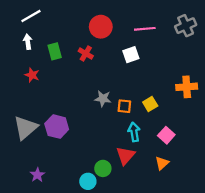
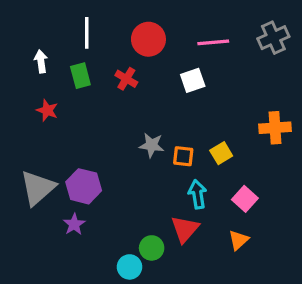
white line: (31, 16) -> (87, 33), moved, turned -60
purple star: (37, 175) -> (74, 224), moved

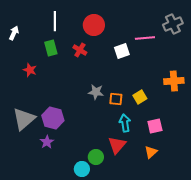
pink line: (213, 42) -> (145, 38), moved
white arrow: (41, 61) -> (14, 33), moved, turned 32
pink square: (245, 199) -> (155, 126), turned 35

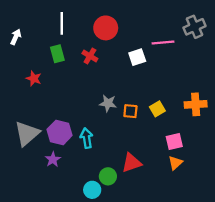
orange cross: (174, 81) -> (196, 104), moved
cyan arrow: (125, 123) -> (87, 138), moved
red triangle: (117, 145) -> (132, 163), turned 30
orange triangle: (151, 152) -> (175, 163), moved

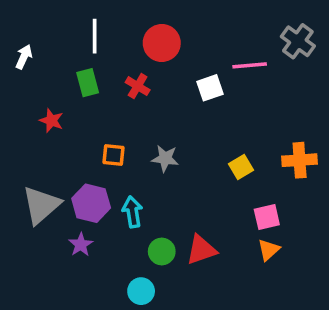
gray cross: (195, 27) -> (298, 41), turned -30
orange square: (130, 111) -> (113, 155), moved
green circle: (108, 176) -> (162, 251), moved

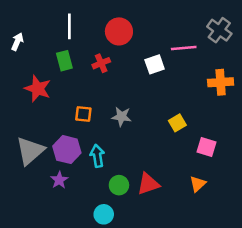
red cross: (138, 86) -> (101, 63), turned 36
red star: (51, 121) -> (38, 89), size x1.5
orange cross: (300, 160) -> (221, 82), moved
pink square: (267, 217) -> (207, 147), moved, turned 30

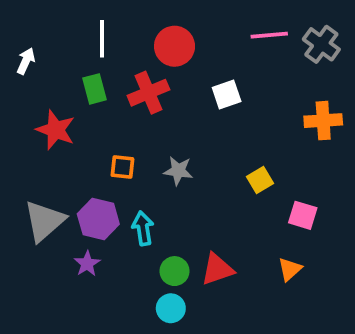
pink line: (184, 48) -> (269, 35), moved
red cross: (101, 63) -> (148, 93), size x1.5
cyan circle: (104, 214) -> (171, 308), moved

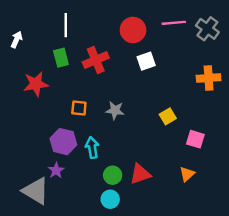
red circle: (175, 46) -> (133, 30), moved
red star: (56, 130) -> (36, 84), turned -30
gray triangle: (44, 221) -> (36, 191), moved, turned -48

